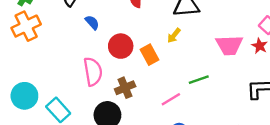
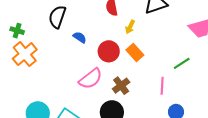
yellow arrow: (174, 36) -> (130, 27), moved
pink semicircle: (93, 72) -> (91, 79), turned 75
pink line: (171, 99) -> (162, 86), turned -42

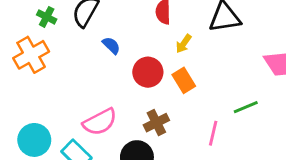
green cross: (17, 31) -> (47, 17), moved
pink semicircle: (91, 79) -> (100, 122), moved

